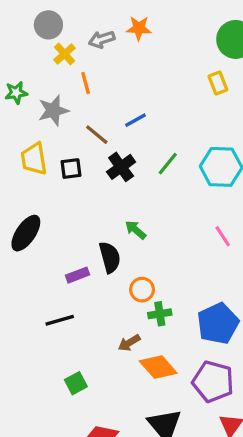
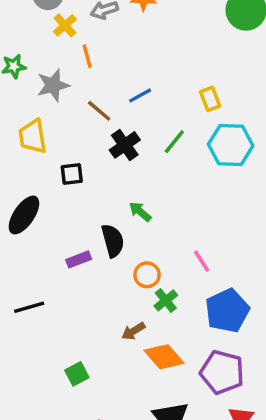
yellow rectangle: (218, 83) -> (210, 99), moved
black square: (71, 169) -> (72, 174), moved
pink line: (223, 236) -> (202, 261), moved
green cross: (160, 314) -> (166, 300), turned -30
black line: (60, 320) -> (29, 307), moved

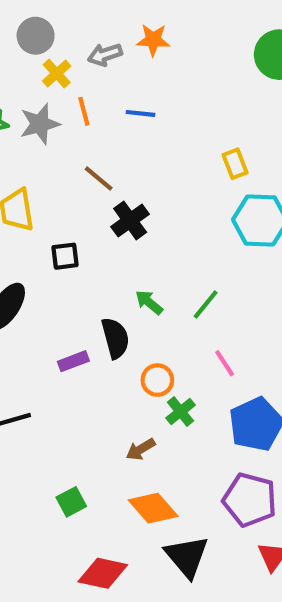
gray star: (53, 85) -> (40, 124), moved
blue line: (140, 95) -> (141, 113), moved, turned 35
green line: (174, 142) -> (206, 304), moved
orange diamond: (164, 357) -> (153, 508), moved

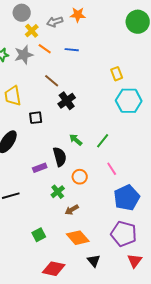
orange line: (84, 111) -> (45, 49), turned -40
green cross: (180, 412) -> (58, 192), moved
black triangle: (187, 556) -> (94, 261), size x0.6

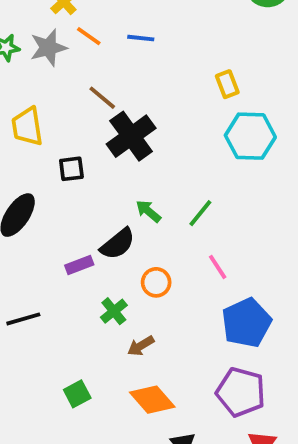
black cross: (67, 101) -> (131, 136), size x1.4
black semicircle: (60, 157) -> (118, 244), turned 66

